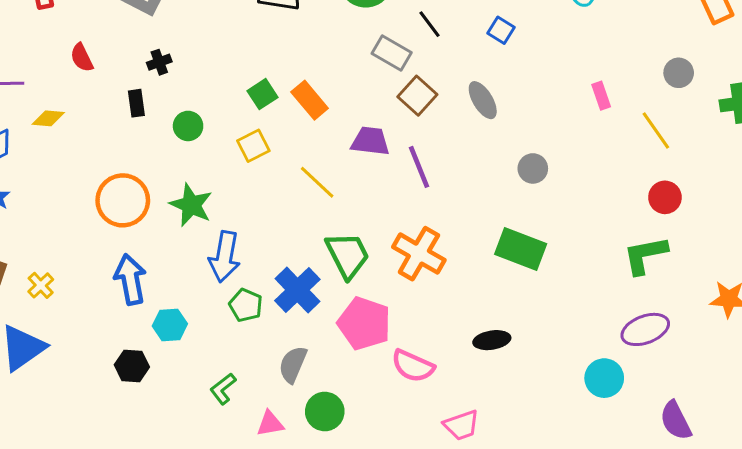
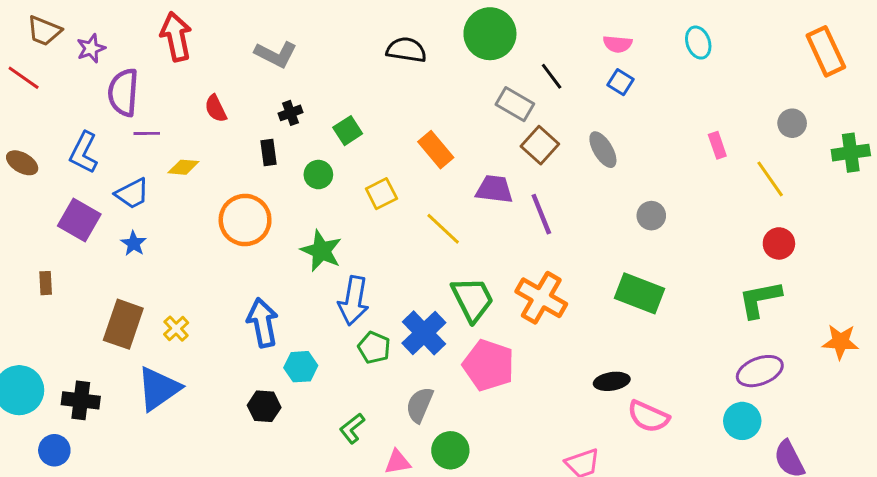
green square: (262, 94) -> (348, 131), moved
orange circle: (123, 200) -> (245, 220), moved
pink semicircle: (413, 366) -> (648, 417), moved
cyan circle: (604, 378) -> (742, 421), moved

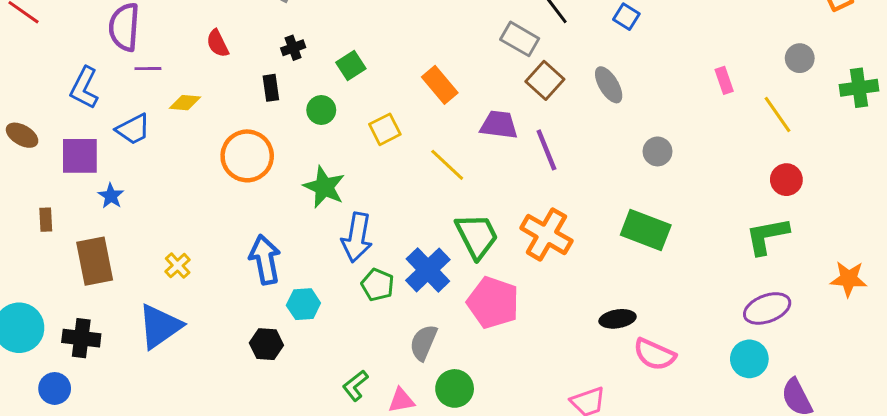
brown ellipse: (22, 163) -> (22, 135), moved
purple square: (79, 220) -> (80, 156), turned -30
blue star: (134, 243) -> (111, 196), moved
brown rectangle: (123, 324) -> (95, 261), moved, turned -30
green L-shape: (352, 428) -> (355, 386), moved

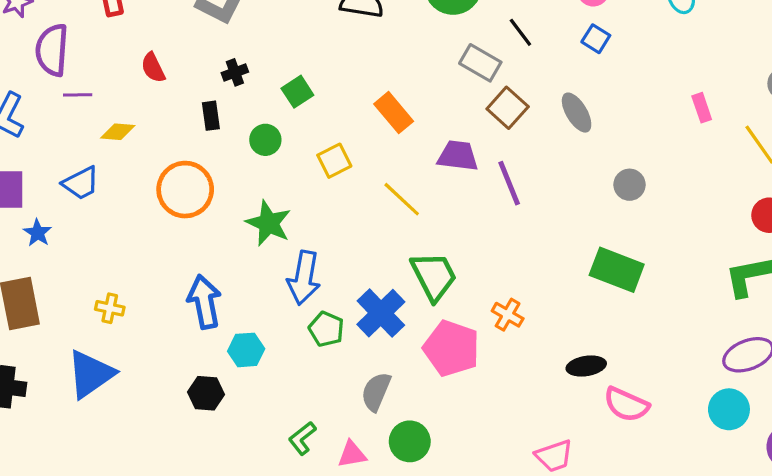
blue trapezoid: (133, 129) -> (81, 183), moved
orange cross: (546, 234) -> (508, 315), moved, size x0.6
yellow cross: (178, 266) -> (110, 308), turned -35

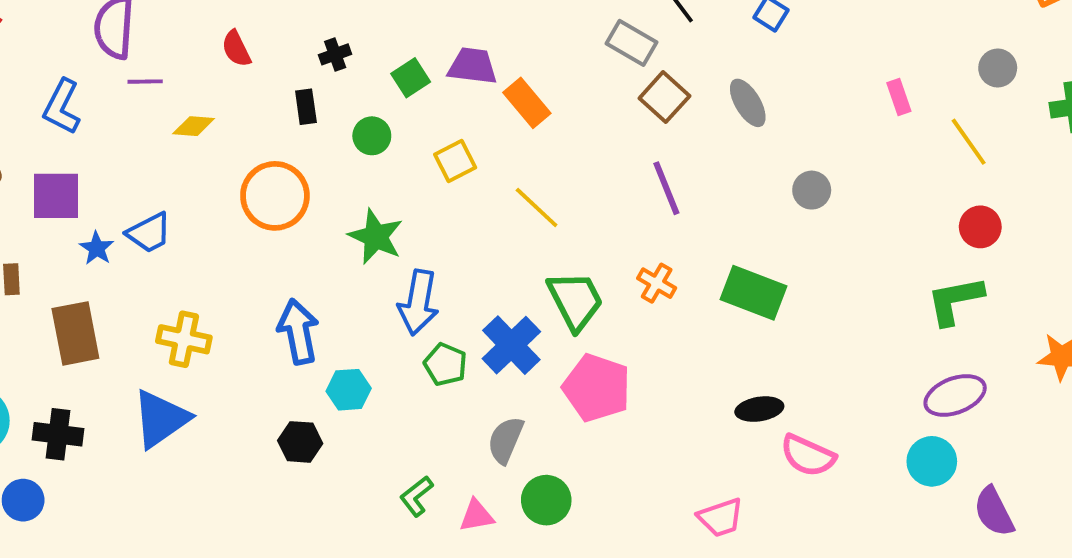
purple trapezoid: (458, 156) -> (473, 66), moved
blue trapezoid: (81, 183) -> (149, 233), moved
green rectangle: (617, 270) -> (754, 293), moved
yellow cross: (110, 308) -> (184, 339), size x1.5
orange cross: (508, 315) -> (657, 283), moved

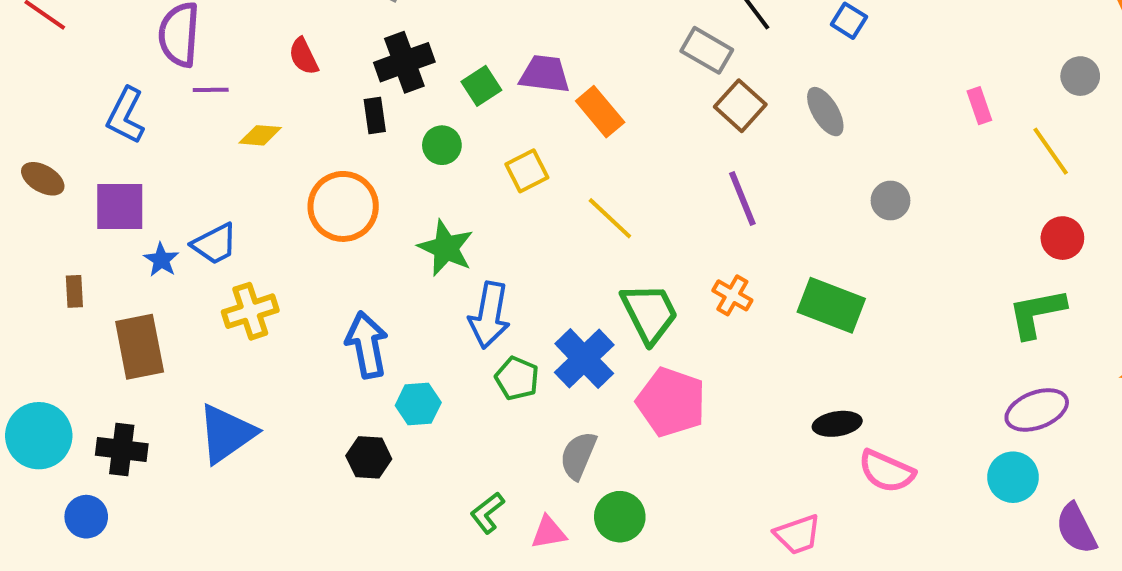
black cross: (335, 54) -> (404, 62), size x1.8
yellow cross: (184, 339) -> (250, 311), moved, turned -30

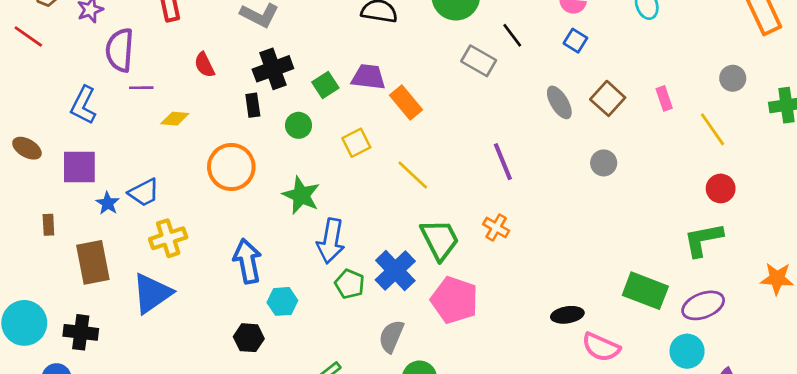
brown square: (740, 106) -> (608, 98), moved
green rectangle: (831, 305) -> (645, 291), moved
blue triangle: (227, 434) -> (152, 293), moved

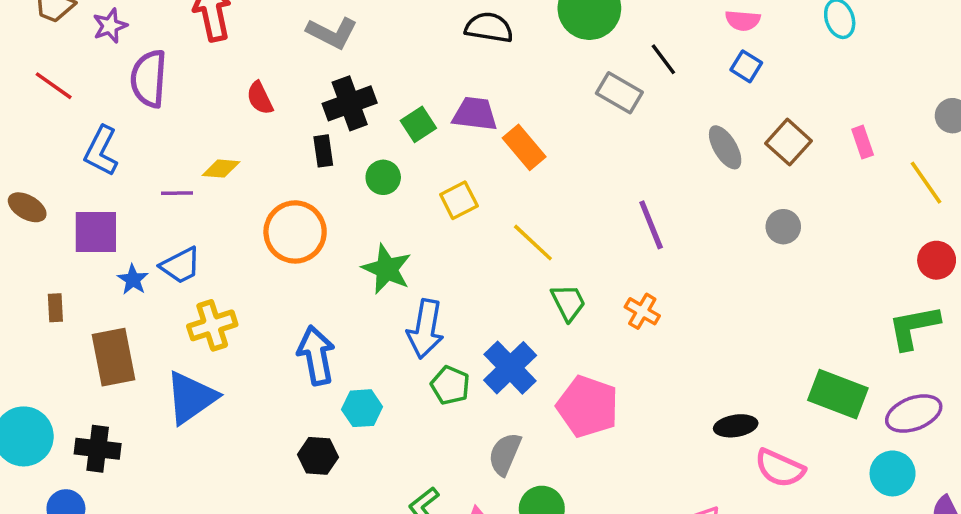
red line: (28, 37) -> (54, 86), moved
purple line: (141, 88) -> (177, 193), moved
green trapezoid: (440, 240) -> (568, 302), moved, size x0.7

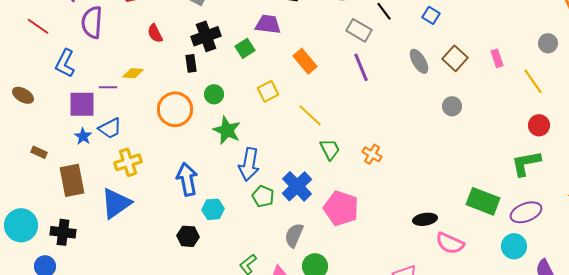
purple trapezoid: (475, 114) -> (268, 24), moved
green circle: (383, 177) -> (214, 94), moved
purple line: (651, 225) -> (361, 67), moved
purple square: (96, 232) -> (82, 104), moved
brown rectangle: (55, 308) -> (39, 152), turned -63

